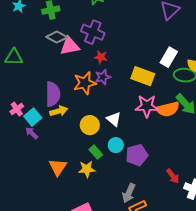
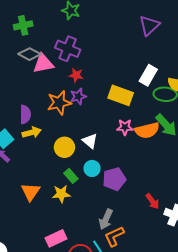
purple semicircle: (53, 94) -> (25, 114), size x0.7
pink star: (147, 106) -> (125, 127), size x0.7

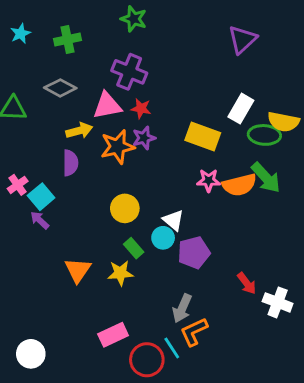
gray diamond: (29, 54) -> (60, 88), moved
pink triangle: (43, 64) -> (107, 106), moved
yellow arrow: (32, 132) -> (79, 131), moved
white triangle: (90, 141) -> (173, 220), moved

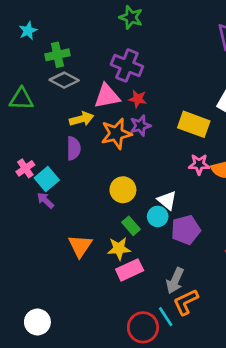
green cross: (68, 39) -> (57, 55), moved
pink rectangle: (113, 335) -> (130, 270), moved

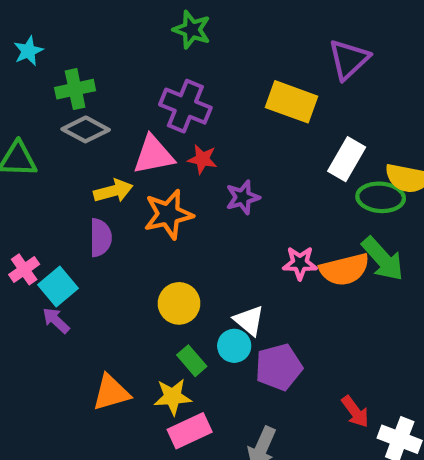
yellow rectangle: (194, 124) -> (291, 102), moved
purple star: (140, 126) -> (243, 197), moved
orange triangle: (80, 246) -> (111, 393), turned 40

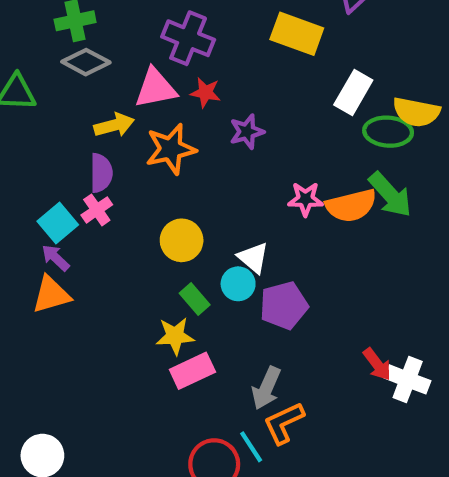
pink cross: (24, 269) -> (97, 210), moved
orange triangle: (111, 393) -> (51, 295), moved
red arrow: (355, 412) -> (377, 364), moved

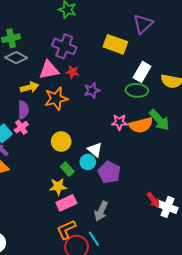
green ellipse: (388, 132) -> (137, 90), moved
purple pentagon: (284, 306) -> (109, 172), turned -30
orange L-shape: (284, 423) -> (66, 229), moved

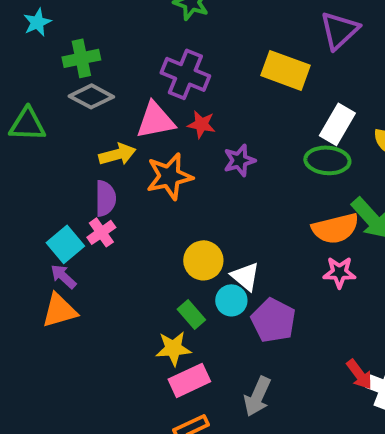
pink star: (119, 122) -> (339, 272), moved
yellow circle: (61, 142) -> (203, 260), moved

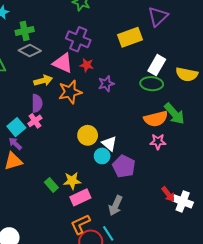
yellow rectangle: (285, 70) -> (130, 37), turned -40
pink triangle: (155, 120) -> (63, 63), turned 35
green rectangle: (191, 314) -> (51, 185), moved

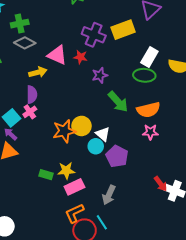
purple cross: (78, 39) -> (94, 35), moved
orange star: (70, 92) -> (64, 131), moved
green arrow: (174, 114) -> (118, 102), moved
green rectangle: (51, 185) -> (46, 175), turned -32

